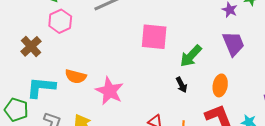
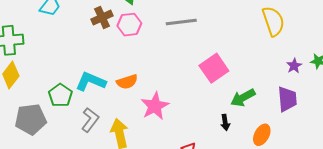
pink square: (154, 37) -> (214, 68), turned 32
brown cross: (31, 46) -> (102, 18), moved
orange semicircle: (76, 76) -> (127, 82), turned -50

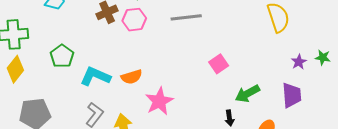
pink square: (214, 68) -> (219, 64), size x0.7
green pentagon: (60, 95) -> (62, 56), moved

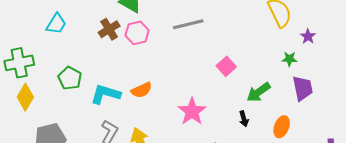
green star: (323, 57) -> (289, 59), moved
purple star: (299, 62) -> (308, 36), moved
pink star: (159, 101) -> (192, 111), moved

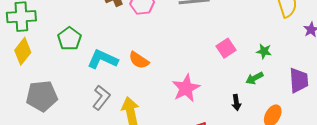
green star: (289, 59) -> (264, 51), moved
orange semicircle: (142, 90) -> (139, 60), turned 50
green arrow: (259, 92) -> (254, 78), size x0.7

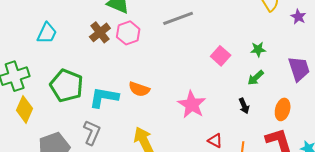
green pentagon: (69, 39) -> (67, 86), size x1.4
gray L-shape: (101, 98) -> (92, 133), moved

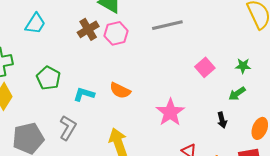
green pentagon: (67, 86) -> (48, 78), size x0.7
cyan L-shape: (104, 97) -> (84, 94), size x0.7

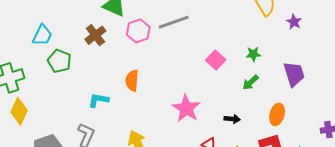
pink hexagon: (116, 33) -> (138, 31), moved
green pentagon: (48, 78) -> (59, 61), moved
orange semicircle: (120, 91) -> (132, 80), moved, turned 75
black arrow: (222, 120) -> (232, 119), moved, turned -63

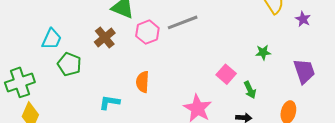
pink square: (216, 60) -> (226, 74), moved
green arrow: (251, 82) -> (250, 90), moved, turned -72

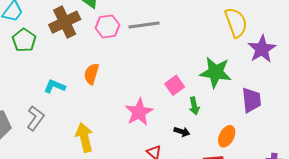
purple star: (303, 19) -> (262, 49), size x1.8
brown cross: (105, 38) -> (65, 22), size x1.4
green star: (263, 52) -> (216, 72), size x2.0

